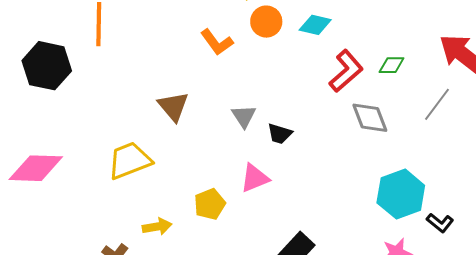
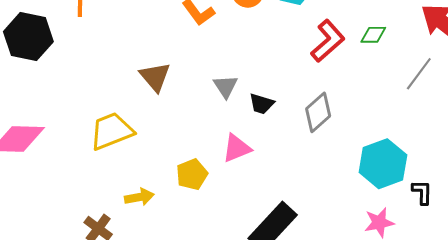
gray diamond: (370, 118) -> (318, 112), moved, turned 69
black L-shape: (440, 223) -> (422, 192), turned -128

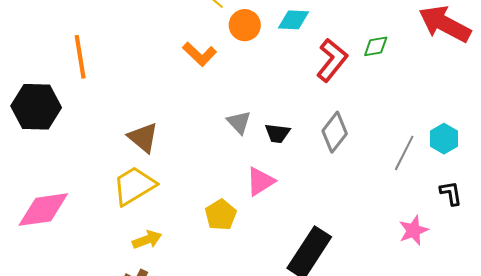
gray line: (419, 74) -> (404, 153), moved
brown triangle: (155, 77) -> (143, 138), moved
cyan hexagon: (383, 164) -> (444, 139), moved, size x0.6
yellow arrow: (139, 197) -> (147, 240), moved

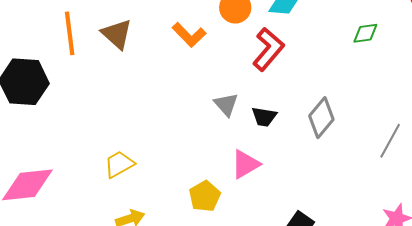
red L-shape: (332, 60) -> (268, 49), moved
brown triangle: (143, 138) -> (117, 34), moved
yellow trapezoid: (134, 186) -> (119, 164), size x0.7

